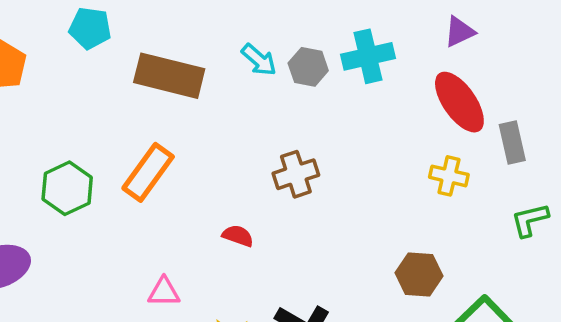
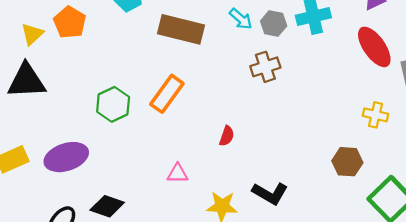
brown cross: (296, 174) -> (265, 67), moved
yellow cross: (449, 176) -> (375, 115), moved
red semicircle: (238, 236) -> (227, 136), turned 90

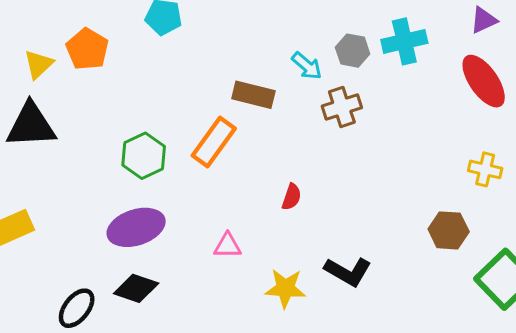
cyan arrow: (241, 19) -> (307, 66), moved
brown rectangle: (181, 29) -> (253, 95), moved, size x0.7
purple ellipse: (66, 157) -> (136, 227), moved

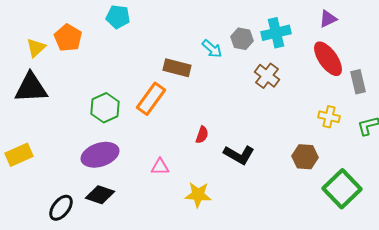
brown cross: (342, 107) -> (267, 76), moved, turned -35
black L-shape: (348, 272) -> (239, 155), moved

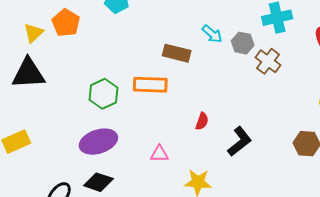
gray hexagon: (242, 39) -> (243, 43), moved
orange rectangle: (151, 99) -> (150, 85), turned 56
black L-shape: (239, 155) -> (240, 142), turned -68

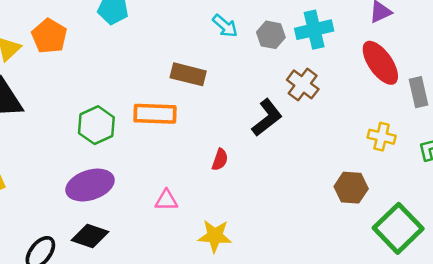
cyan arrow: (212, 34) -> (225, 26), moved
gray hexagon: (243, 43) -> (271, 35), moved
black L-shape: (240, 142) -> (267, 118), moved

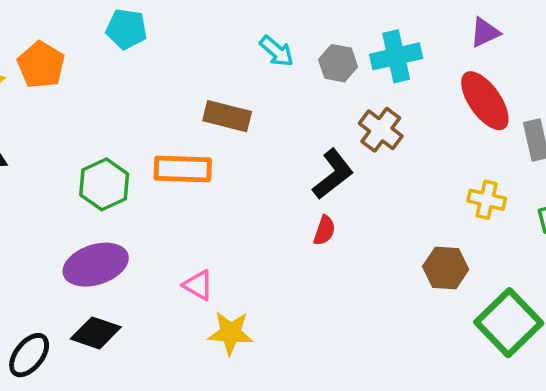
red semicircle: (220, 160) -> (324, 230), moved
pink triangle: (166, 200) -> (198, 285), turned 30
yellow star: (215, 236) -> (231, 333), moved

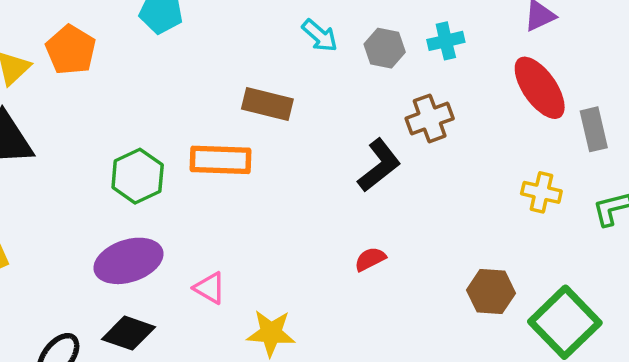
cyan cross: (396, 56) -> (446, 41), size x0.7
brown cross: (381, 130) -> (430, 118), turned 33
red semicircle: (324, 230) -> (370, 259), moved, turned -136
brown hexagon: (446, 268) -> (491, 292), moved
pink triangle: (198, 285) -> (210, 288), moved

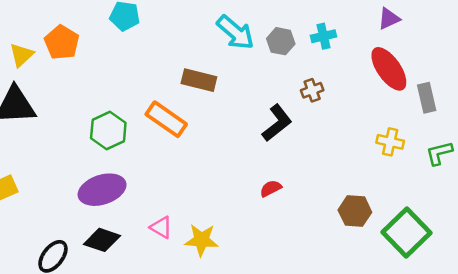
cyan arrow: (320, 35) -> (235, 32), size x1.5
brown cross: (430, 118) -> (312, 90), size x0.7
orange rectangle: (220, 160) -> (166, 119), turned 33
pink triangle: (210, 288) -> (161, 227), moved

